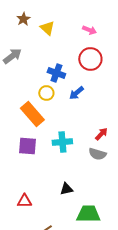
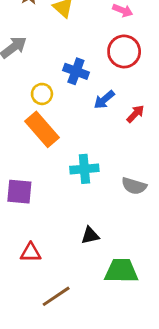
yellow circle: (46, 93) -> (42, 94), moved
red arrow: (101, 134) -> (135, 114), moved
purple square: (27, 146) -> (19, 192), moved

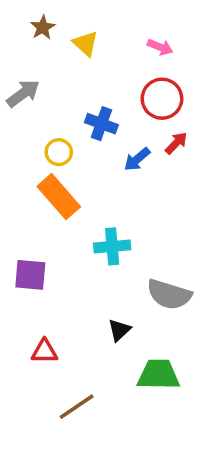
red arrow: (135, 114) -> (176, 143), moved
gray semicircle: (134, 186) -> (169, 294), moved, size x1.4
black triangle: (90, 236) -> (119, 330), turned -30

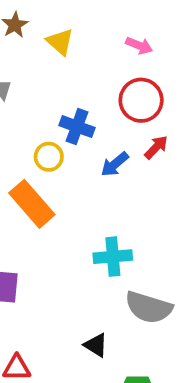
yellow circle: (59, 152) -> (49, 157), moved
cyan cross: (112, 246) -> (113, 257), moved
black triangle: (119, 330) -> (96, 345), turned -45

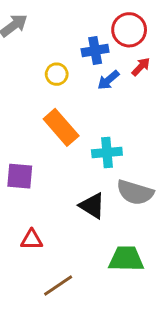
blue cross: (77, 127) -> (95, 50), moved, turned -30
orange rectangle: (32, 204) -> (61, 127), moved
black triangle: (96, 345) -> (92, 206), moved, size x1.4

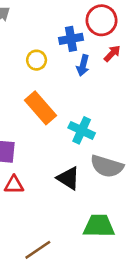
blue arrow: (108, 80) -> (83, 65), turned -36
cyan cross: (107, 152) -> (82, 130), turned 30
red triangle: (32, 240) -> (14, 185), moved

